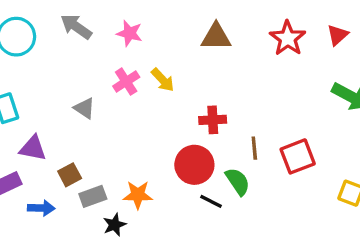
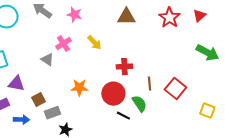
pink cross: (126, 82) -> (63, 44), moved
red square: (298, 156) -> (175, 89), turned -30
orange star: (138, 195) -> (79, 88), moved

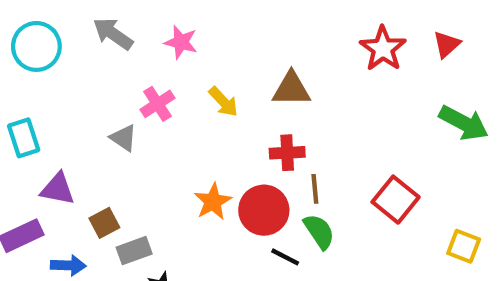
brown triangle: (126, 17) -> (291, 89), moved
brown line: (149, 84) -> (315, 189), moved
orange star: (79, 88) -> (213, 202), moved, turned -30

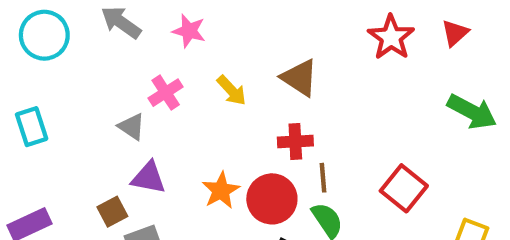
brown triangle: (291, 89) -> (300, 78), turned 33
purple triangle: (58, 189) -> (149, 178), moved

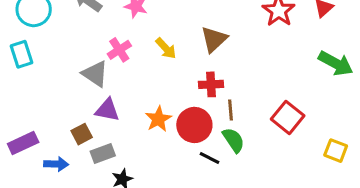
brown triangle: (300, 78) -> (214, 39), turned 44
cyan rectangle: (32, 127) -> (22, 54), moved
gray triangle: (132, 127) -> (95, 74), size x1.4

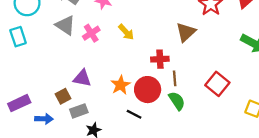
brown triangle: (214, 39) -> (186, 32), moved
gray triangle: (95, 74) -> (65, 25), moved
black line: (209, 158) -> (134, 114), moved

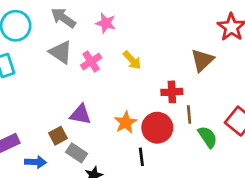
green semicircle: (177, 101) -> (208, 137), moved
gray rectangle: (79, 111) -> (77, 153), turned 54
black line: (134, 114) -> (141, 157), turned 56

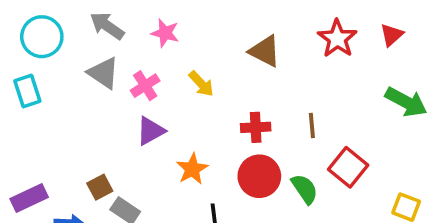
brown triangle: (202, 60) -> (265, 51), moved, turned -50
purple triangle: (80, 114) -> (151, 131), moved, turned -40
brown line: (189, 114) -> (312, 125), moved
red circle: (157, 128) -> (259, 176), moved

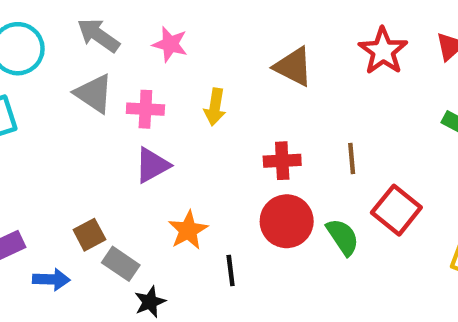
yellow arrow: (201, 84) -> (215, 107), turned 52
pink cross: (145, 86) -> (145, 109), turned 36
orange star: (192, 169) -> (188, 230), moved

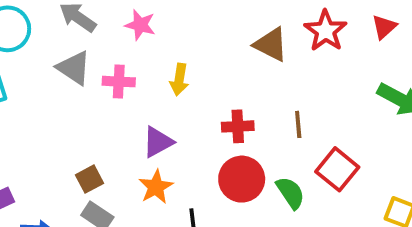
brown triangle: (293, 67) -> (271, 44), moved
purple triangle: (152, 165) -> (158, 142), moved
brown square: (89, 235) -> (89, 179), moved

